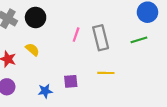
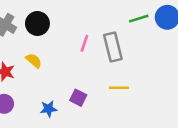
green line: (139, 40) -> (139, 19), moved
purple square: (71, 81) -> (78, 98), turned 32

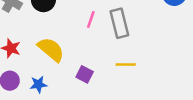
yellow semicircle: (34, 61) -> (51, 49), moved, size x1.6
blue star: (49, 109) -> (38, 84), moved

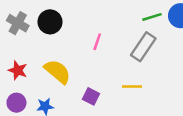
gray rectangle: (119, 23) -> (143, 47), moved, turned 48

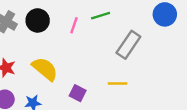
green line: (152, 17) -> (101, 16), moved
pink line: (97, 42) -> (74, 25), moved

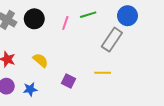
blue circle: (165, 14) -> (128, 16), moved
yellow semicircle: (45, 69) -> (40, 60), size x0.7

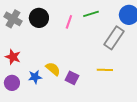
yellow semicircle: (40, 60) -> (53, 69), moved
blue star: (30, 89) -> (35, 77), moved

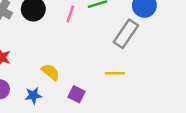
blue star: (35, 77) -> (33, 96), moved
purple square: (72, 78) -> (76, 94), moved

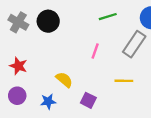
pink line: (70, 14) -> (95, 51), moved

